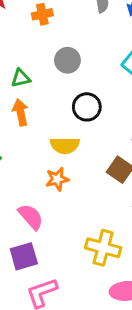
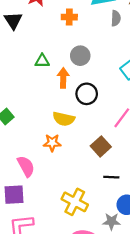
orange arrow: (20, 112) -> (63, 78), moved

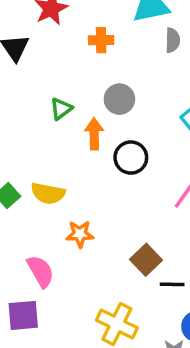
green triangle: (42, 61) -> (61, 109), turned -35
yellow semicircle: (64, 119) -> (48, 193), moved
brown square: (101, 146) -> (146, 260), moved

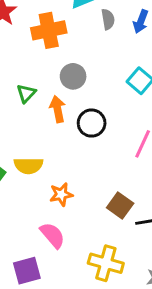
orange cross: (101, 40) -> (49, 30), size x1.6
pink semicircle: (40, 271) -> (52, 235), moved

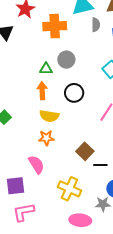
green triangle: (26, 93) -> (46, 69), moved, turned 40
orange arrow: (58, 109) -> (42, 91), moved
yellow semicircle: (28, 166) -> (49, 116), moved

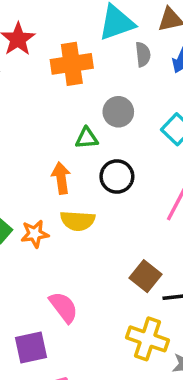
gray circle: (66, 60) -> (118, 112), moved
green triangle: (46, 69) -> (87, 138), moved
orange star: (46, 138) -> (35, 234), moved
yellow cross: (69, 189) -> (148, 339), moved

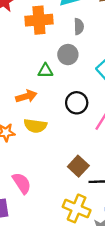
gray semicircle: (143, 54) -> (79, 26), moved
black circle: (117, 176) -> (77, 103), moved
orange arrow: (61, 178) -> (26, 96), turned 78

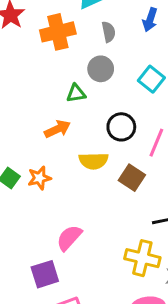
yellow semicircle: (35, 126) -> (94, 161), moved
brown square: (78, 166) -> (132, 178), moved
pink semicircle: (22, 183) -> (69, 238), turned -95

